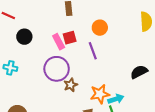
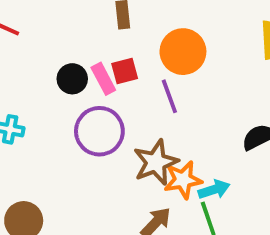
orange circle: (100, 28) -> (183, 52), size x1.5
black circle: (24, 37) -> (72, 79), moved
brown star: (71, 85) -> (156, 162), moved, size x1.6

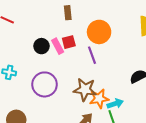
purple circle: (99, 131) -> (45, 84), moved
brown star: (156, 162) -> (85, 89), turned 30

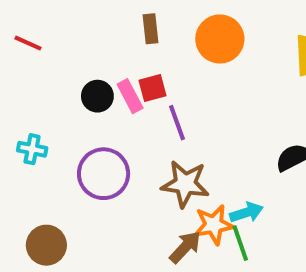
orange circle: (99, 32) -> (220, 39), moved
purple line: (92, 55) -> (177, 123), moved
orange star: (99, 99) -> (214, 225), moved

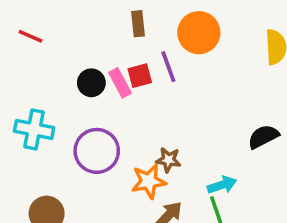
purple line: (177, 123) -> (168, 67), moved
cyan cross: (32, 149) -> (34, 129), size x1.5
brown star: (185, 184) -> (168, 160), size x0.6
orange star: (214, 225) -> (149, 181), moved

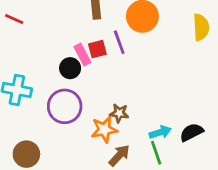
black circle: (91, 83) -> (70, 68), moved
black semicircle: (263, 137) -> (192, 132), moved

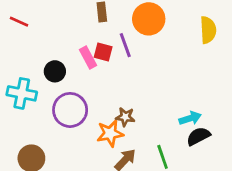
red square: (97, 49) -> (103, 52), turned 30
black circle: (70, 68) -> (55, 71), moved
cyan arrow: (160, 132) -> (190, 118), moved

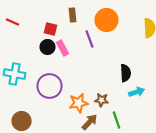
red square: (103, 52) -> (50, 29), moved
black circle: (55, 71) -> (48, 47), moved
brown star: (125, 117) -> (102, 100), moved
black semicircle: (198, 136) -> (126, 73), moved, turned 114

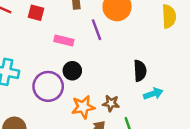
red square: (50, 29) -> (36, 13), moved
black circle: (48, 47) -> (72, 71), moved
pink rectangle: (62, 48) -> (64, 41), turned -49

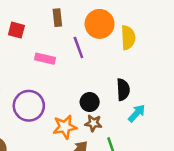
yellow semicircle: (169, 16) -> (128, 38), moved
black circle: (72, 71) -> (90, 102), moved
cyan arrow: (153, 94) -> (137, 113), turned -30

